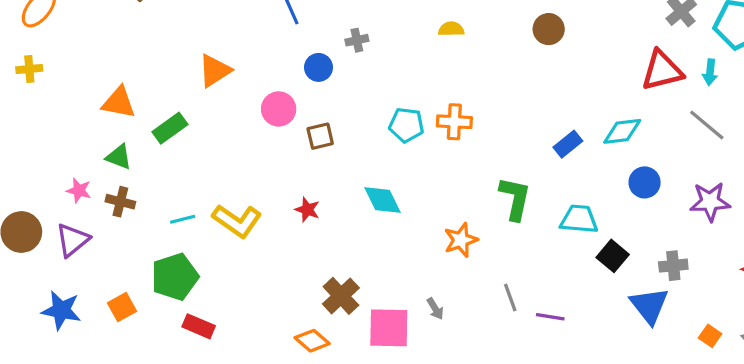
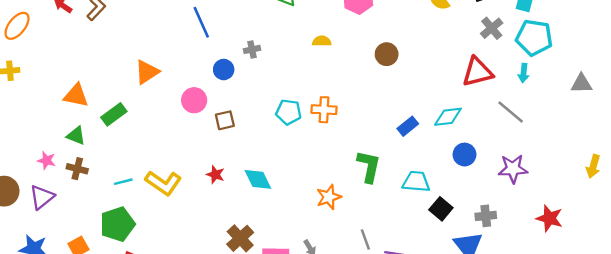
brown circle: (549, 29) -> (387, 54), moved
cyan arrow: (710, 72) -> (524, 73), moved
cyan diamond: (382, 200) -> (258, 179), moved

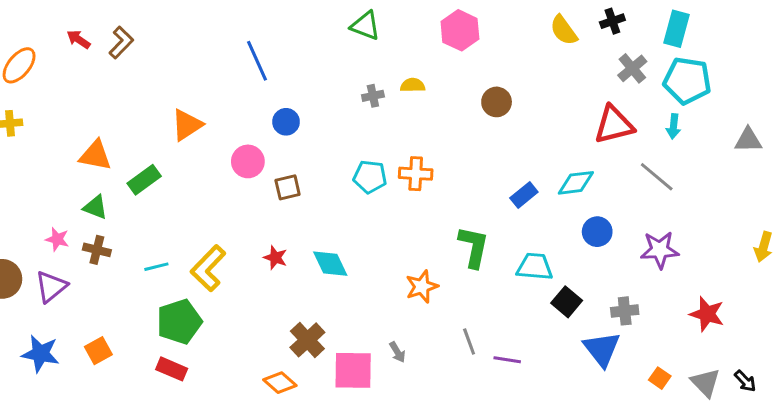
gray cross: (252, 49) -> (373, 96), moved
yellow L-shape: (163, 183) -> (208, 268), turned 99
green pentagon: (117, 224) -> (179, 322), moved

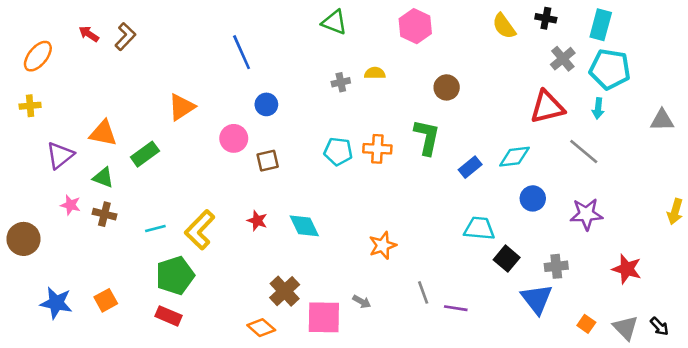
black cross: (612, 21) -> (546, 18), turned 30
green L-shape: (474, 247) -> (427, 137), moved
purple triangle: (51, 287) -> (60, 155), moved
gray arrow: (397, 352) -> (362, 302), turned -30

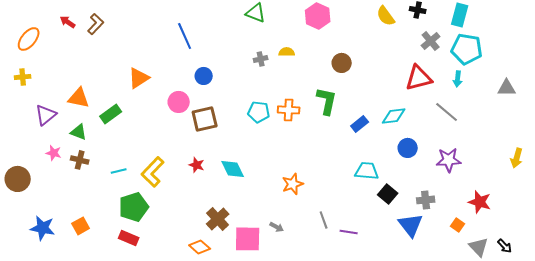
brown square: (268, 161) -> (205, 119), size x1.5
orange square: (586, 324) -> (458, 225), moved

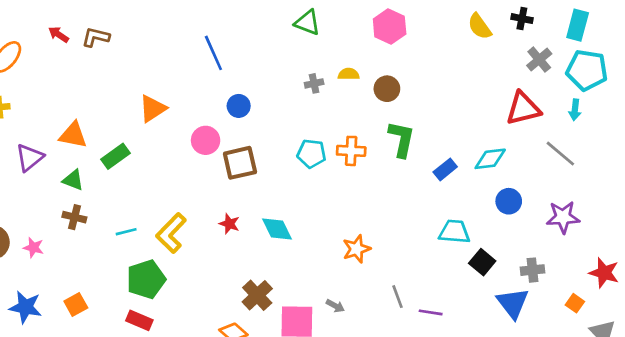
brown L-shape: (96, 24) -> (96, 37), turned -120
brown circle: (342, 63) -> (387, 89), moved
pink star: (54, 153) -> (33, 248), moved

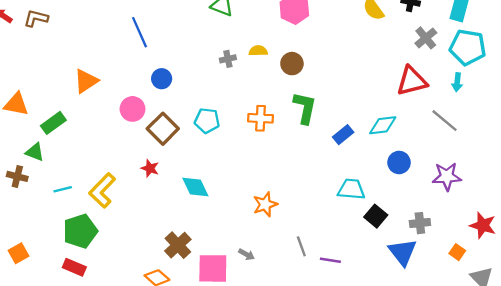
cyan pentagon: (311, 154) -> (207, 121), moved
brown square: (240, 163) -> (163, 129), turned -32
green triangle: (73, 180) -> (35, 152), moved
red star: (229, 224) -> (150, 168), moved

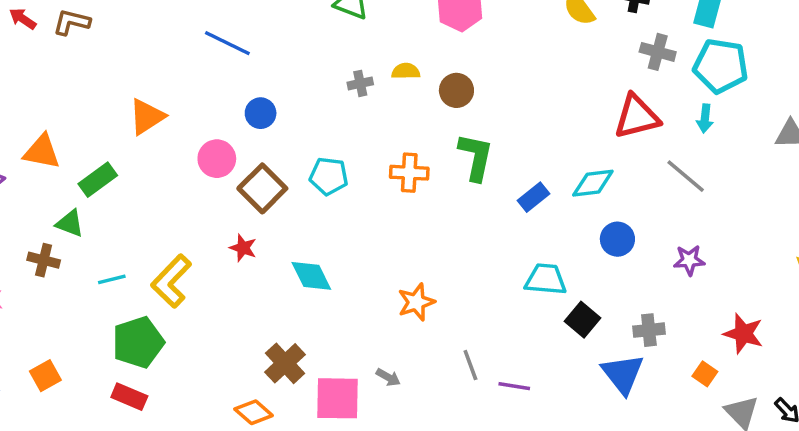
blue line: (139, 32) -> (227, 43), turned -40
gray cross: (426, 38) -> (658, 52), turned -35
purple star: (447, 176) -> (689, 260), size x0.7

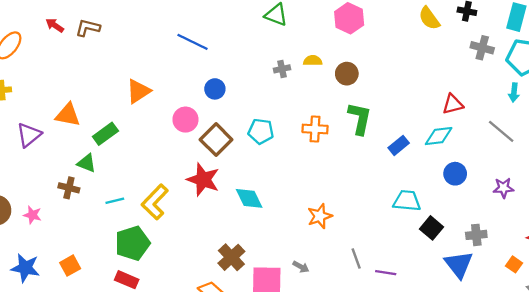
red triangle: (637, 117) -> (453, 104), moved, size x0.7
red star: (243, 248) -> (203, 180), size x1.8

